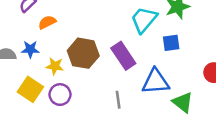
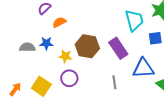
cyan trapezoid: (144, 20) -> (134, 20), turned 125
yellow square: (30, 89) -> (41, 86), moved

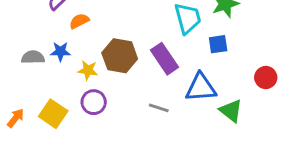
gray line: (114, 82) -> (159, 108), turned -64

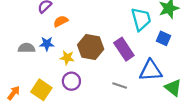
blue square: (218, 44) -> (164, 38), turned 32

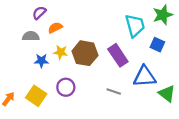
blue star: (47, 44) -> (41, 61), moved
gray semicircle: (26, 48) -> (31, 36), moved
yellow star: (67, 58) -> (61, 52), moved

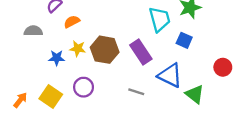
gray semicircle: (31, 36) -> (33, 31), moved
blue triangle: (145, 77) -> (170, 75), turned 30

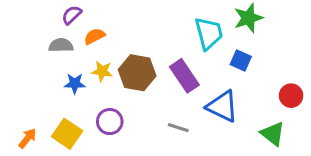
gray semicircle: (33, 31) -> (61, 45), moved
green triangle: (195, 94) -> (273, 134), moved

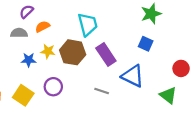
cyan trapezoid: (209, 33) -> (88, 24), moved

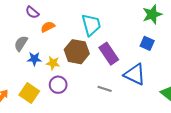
purple semicircle: (26, 12) -> (32, 12), turned -96
gray semicircle: (19, 33) -> (21, 43), moved, turned -56
yellow star: (48, 51) -> (53, 63), moved

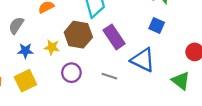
blue star: (34, 59) -> (25, 51), moved
purple circle: (58, 85) -> (71, 73), moved
yellow square: (29, 93) -> (25, 81), turned 30

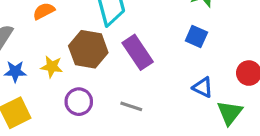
blue triangle: (143, 60) -> (203, 87), moved, size x0.6
green triangle: (181, 81) -> (230, 113), turned 30

